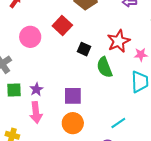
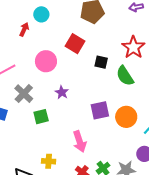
purple star: (36, 89) -> (62, 92), moved
pink arrow: (36, 113) -> (80, 141), moved
orange circle: (73, 123) -> (126, 117), moved

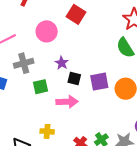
black square: (101, 62) -> (74, 78), moved
gray cross: (24, 94) -> (24, 63), turned 30
pink arrow: (80, 141) -> (67, 102), moved, turned -75

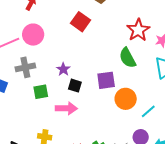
pink circle: (47, 31) -> (33, 35), moved
purple square: (99, 82) -> (106, 80), moved

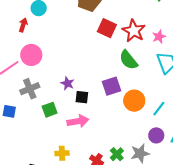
red square: (80, 22) -> (107, 28), moved

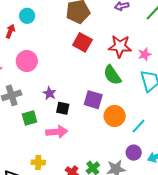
red square: (107, 28) -> (82, 42), moved
red star: (134, 31) -> (120, 46), turned -30
pink circle: (31, 55) -> (27, 61), moved
purple square: (112, 86) -> (93, 100), turned 30

